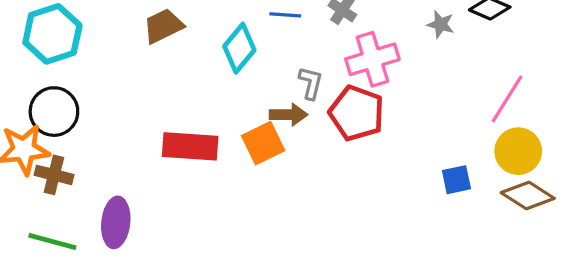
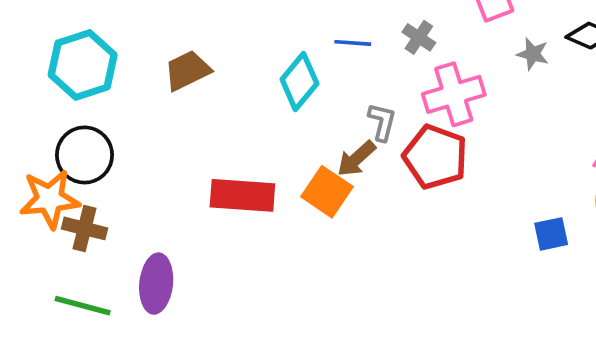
brown trapezoid: (163, 26) -> (187, 70), moved
brown arrow: (288, 115) -> (356, 159), turned 138
orange square: (263, 143) -> (327, 192), turned -30

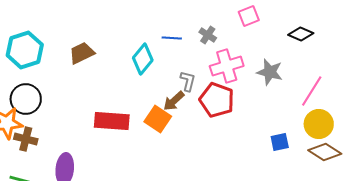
gray star: (533, 54) -> (270, 72), moved, size x1.5

